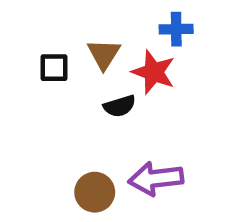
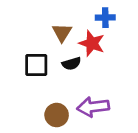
black square: (54, 68) -> (36, 65), moved, size x1.4

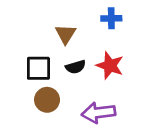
red star: (92, 43) -> (110, 65), moved
brown circle: (57, 115) -> (47, 100), moved

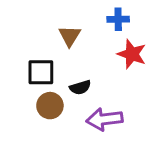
red star: (110, 65) -> (132, 54), moved
black semicircle: (76, 67) -> (80, 87), moved

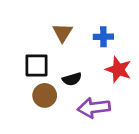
blue cross: (118, 19) -> (103, 37), moved
red star: (132, 54) -> (118, 70), moved

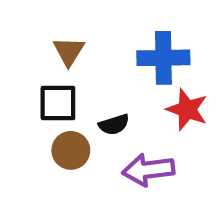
brown triangle: (62, 33) -> (69, 51), moved
blue cross: (103, 37) -> (163, 58), size x1.6

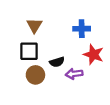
blue cross: (163, 58) -> (82, 29), size x0.7
purple arrow: (148, 170) -> (74, 74), moved, size x0.7

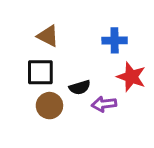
brown triangle: (34, 25) -> (48, 36), turned -35

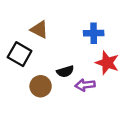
black square: (40, 72) -> (20, 54), moved, turned 30

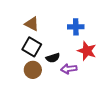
black square: (20, 54) -> (32, 47), moved

